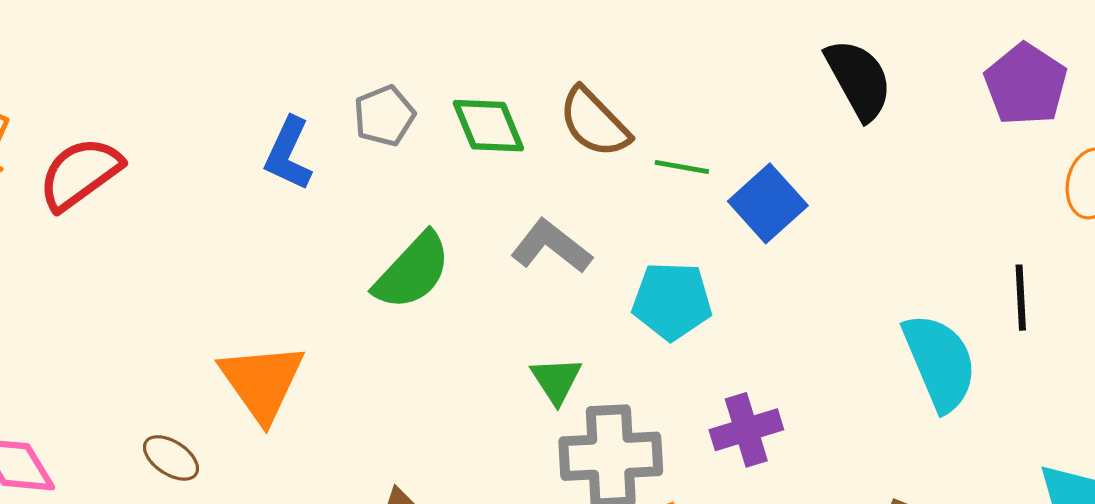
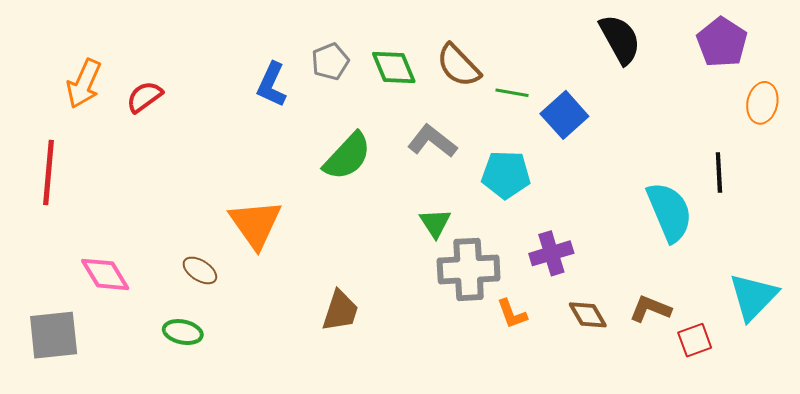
red semicircle: (80, 174) -> (144, 97), size x0.7

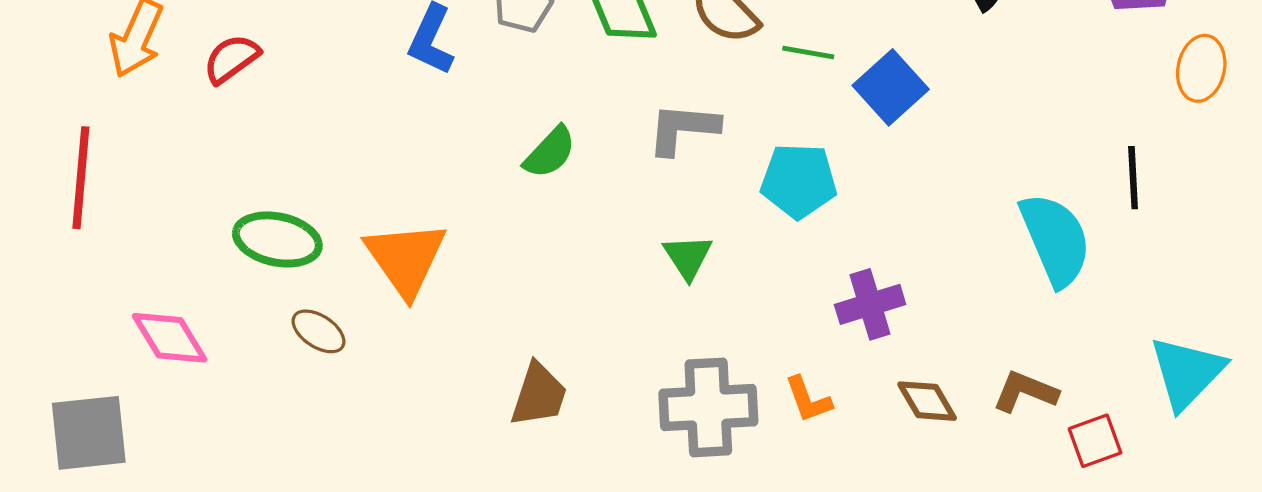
gray L-shape: (432, 141) -> (683, 129), turned -33
green semicircle: (347, 156) -> (550, 152), size x0.7
gray cross: (469, 269) -> (708, 407), moved
green ellipse: (183, 332) -> (277, 239), moved, size x1.4

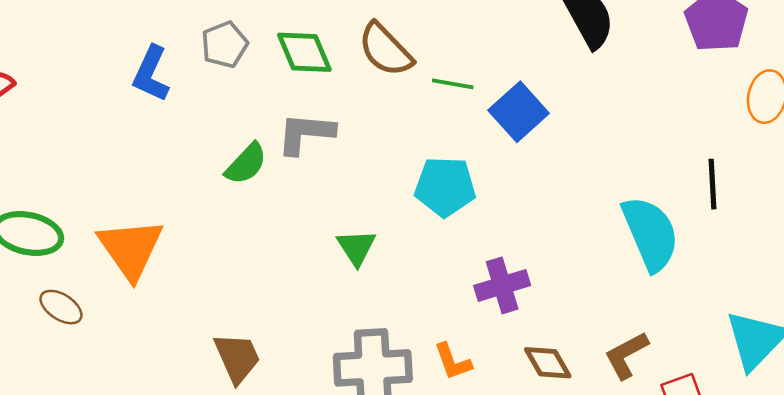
gray L-shape: (683, 129) -> (306, 133), moved
brown L-shape: (1025, 392) -> (626, 355), turned -50
brown trapezoid: (539, 395) -> (237, 358), turned -42

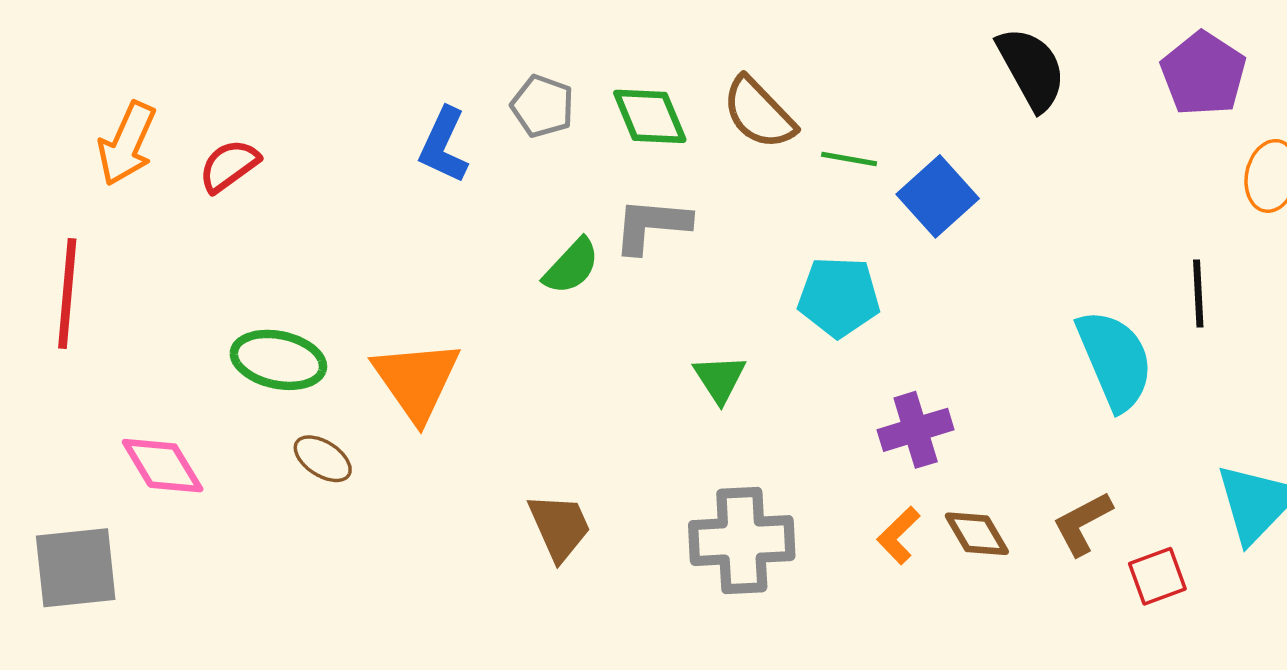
gray pentagon: (225, 45) -> (542, 106), turned -30
orange L-shape: (453, 362) -> (898, 535), moved, turned 66

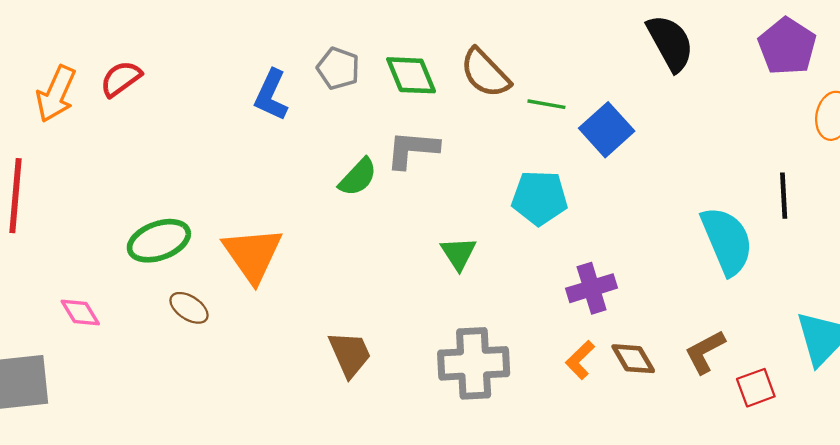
red semicircle: (229, 166) -> (121, 79), moved
green ellipse: (278, 360) -> (159, 241), turned -32
pink diamond: (163, 466) -> (80, 312), size x0.7

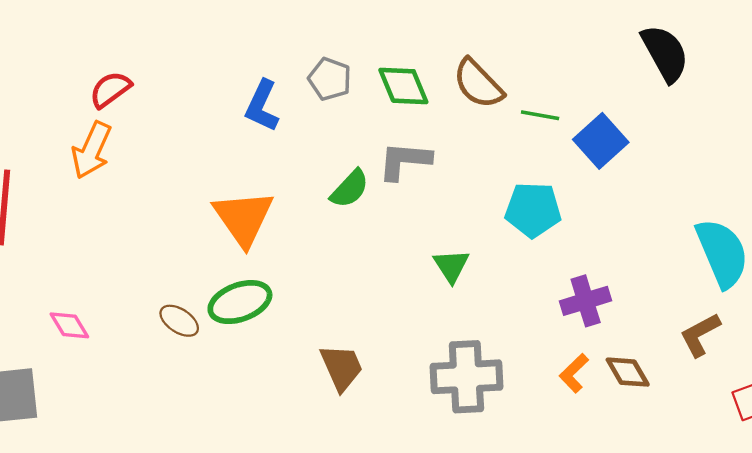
orange arrow: (56, 94) -> (92, 150), moved
green ellipse: (159, 241) -> (240, 302), moved
orange triangle: (253, 255) -> (243, 218), moved
brown L-shape: (705, 352) -> (700, 335), moved

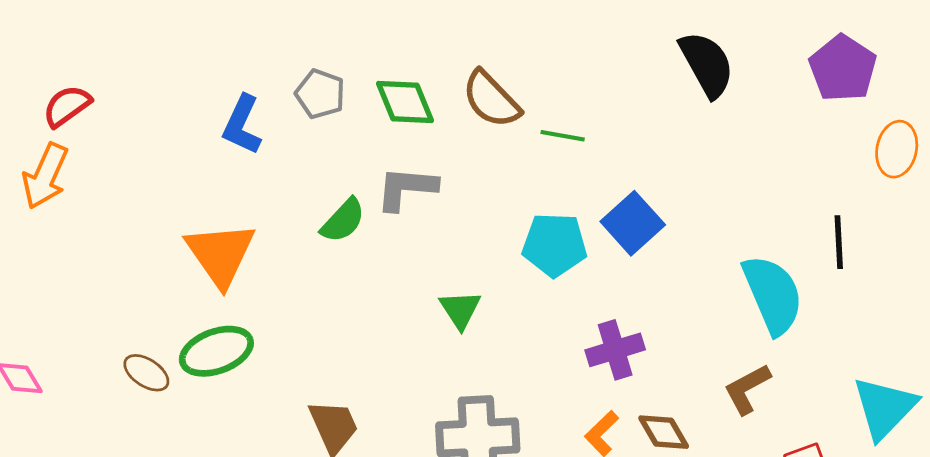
blue square: (601, 141) -> (633, 223), moved

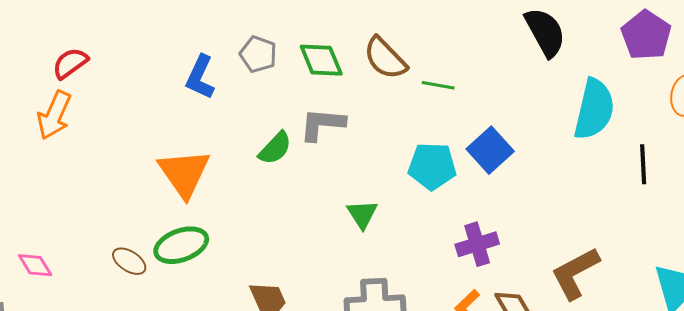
cyan semicircle: (773, 295) -> (594, 109), moved, turned 36
brown L-shape: (747, 389) -> (575, 273), size x1.4

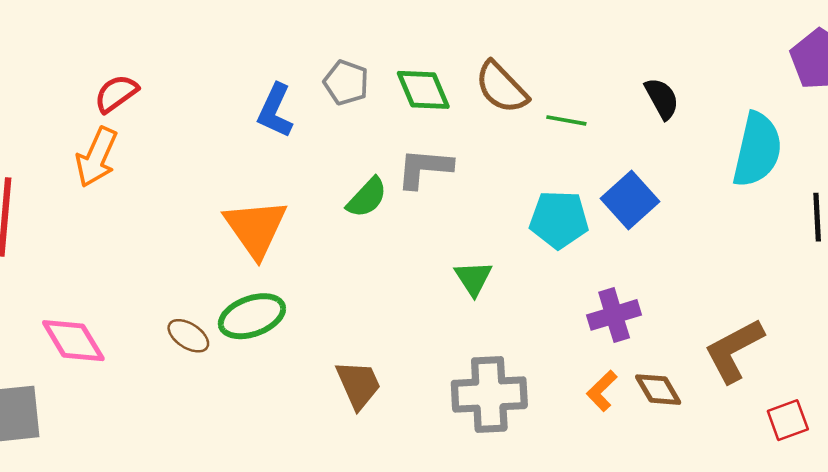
black semicircle: (545, 32) -> (662, 98), moved, size x0.7
pink diamond: (35, 265) -> (73, 341), size x1.5

